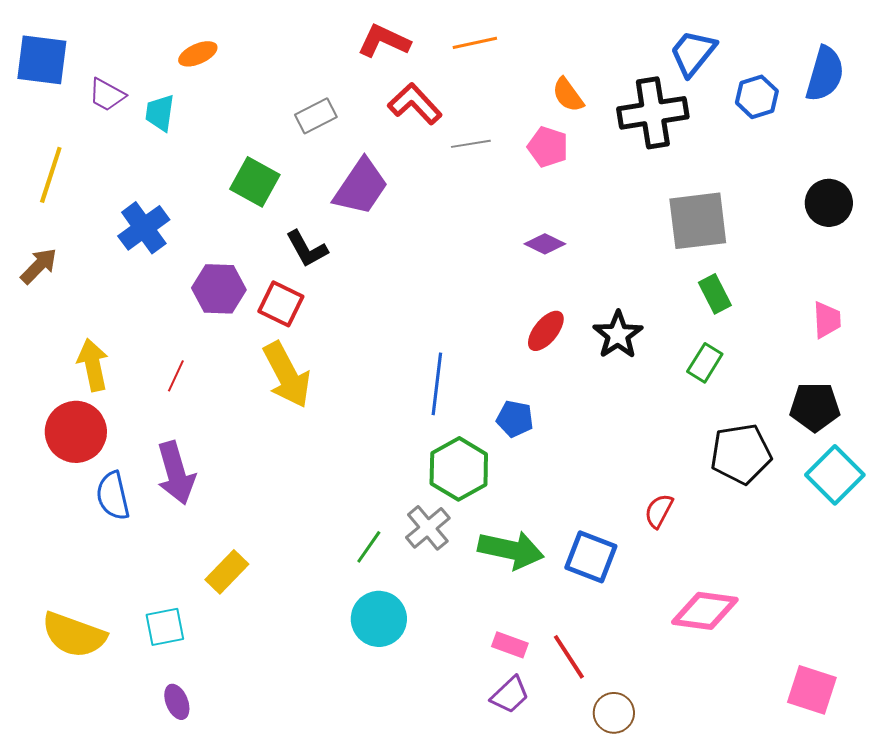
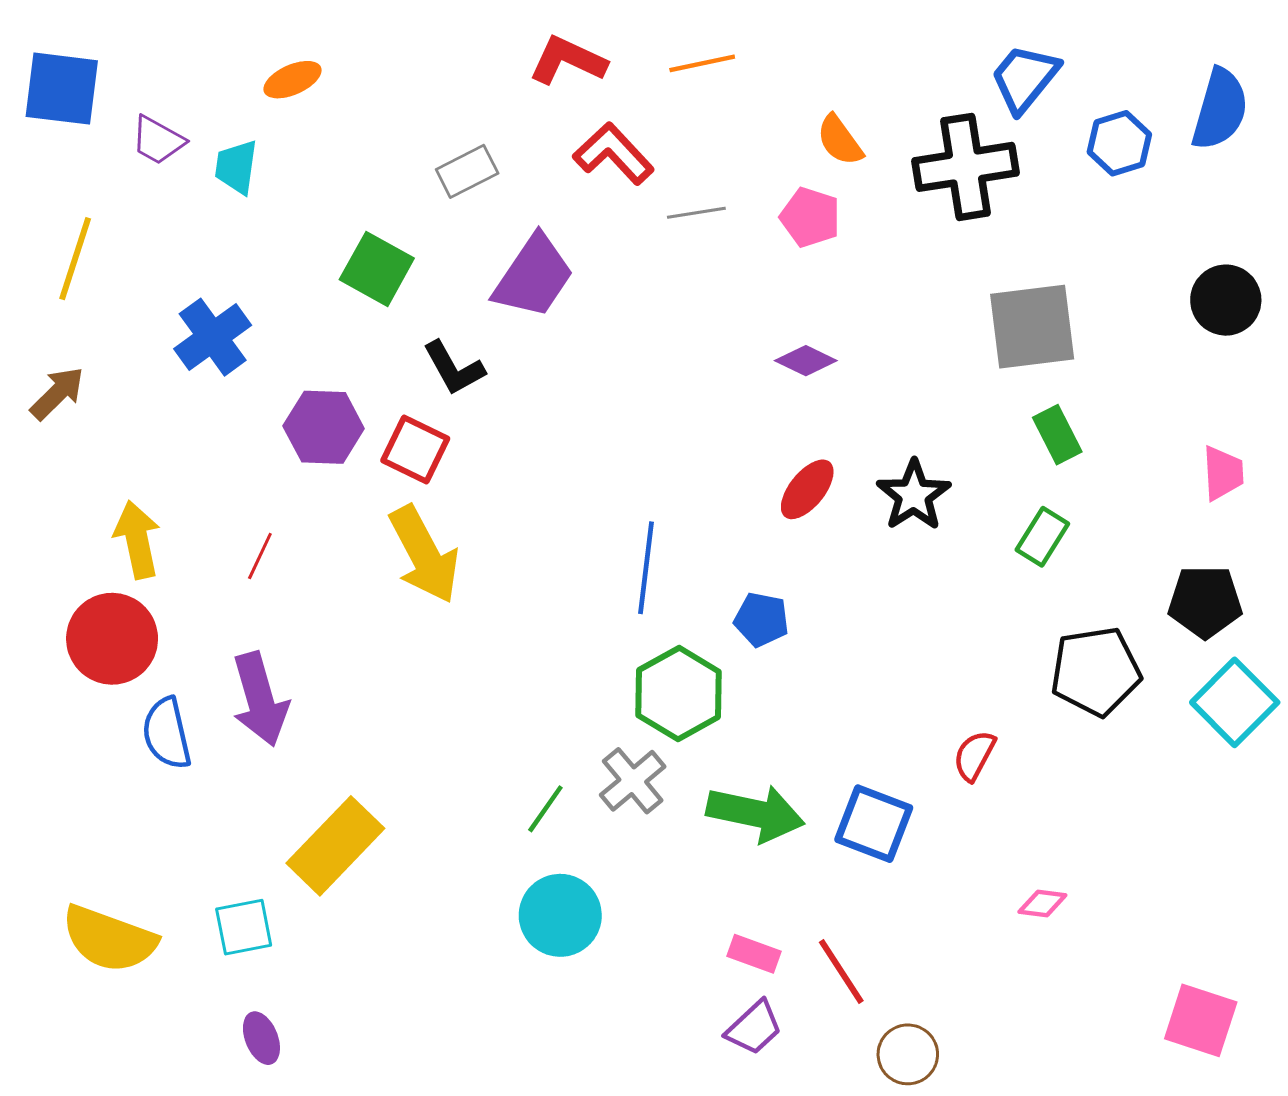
yellow rectangle: (227, 572) -> (335, 846), size x1.5
pink diamond: (705, 611) -> (1042, 904), size x0.5

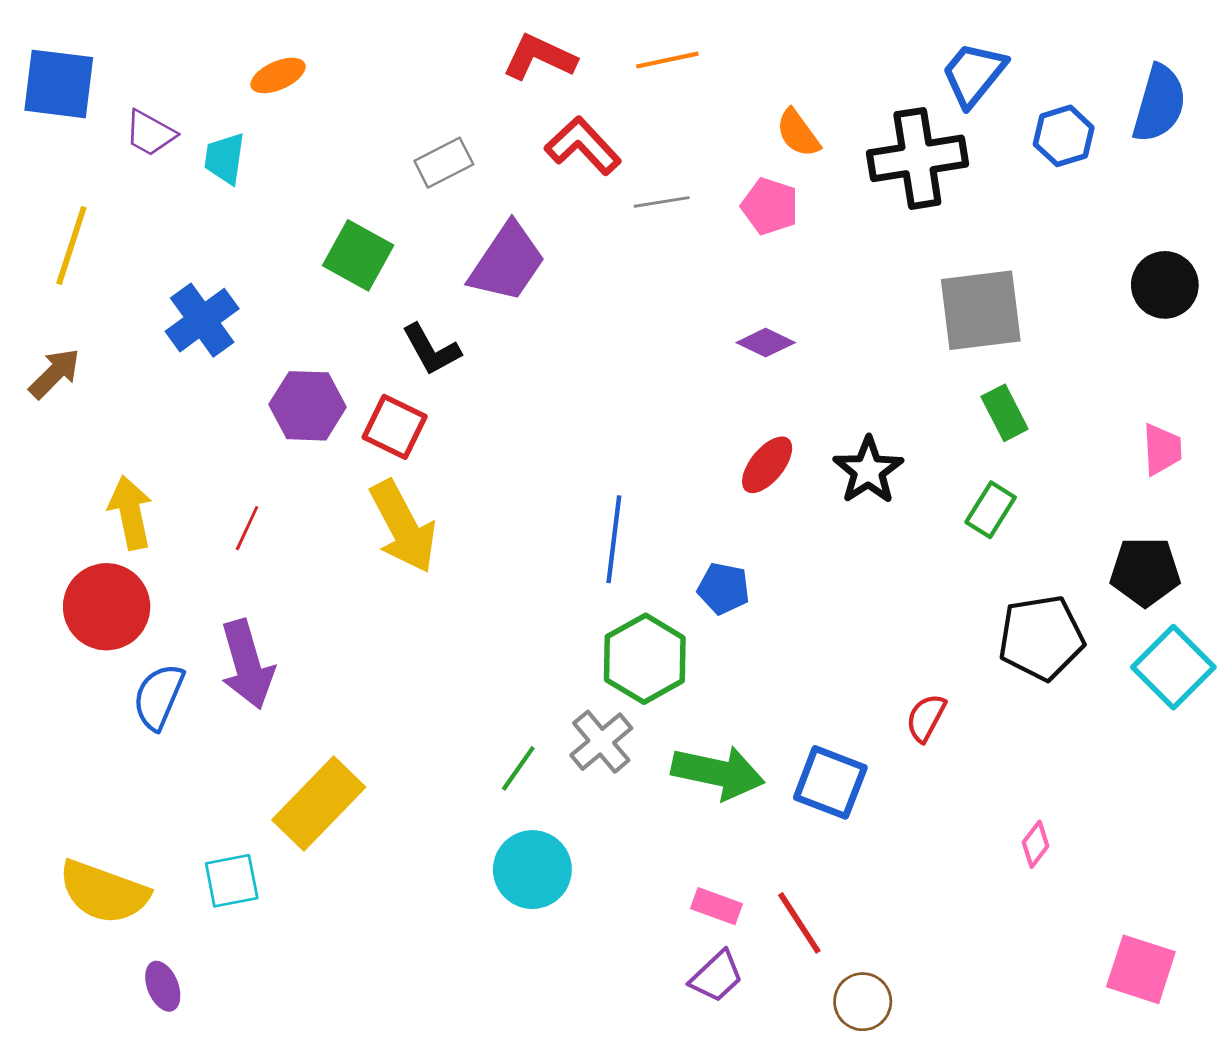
blue semicircle: (167, 733) -> (159, 697), turned 36
pink diamond: (1042, 904) -> (1036, 844), moved, turned -60
purple ellipse: (261, 1038) -> (163, 986), moved

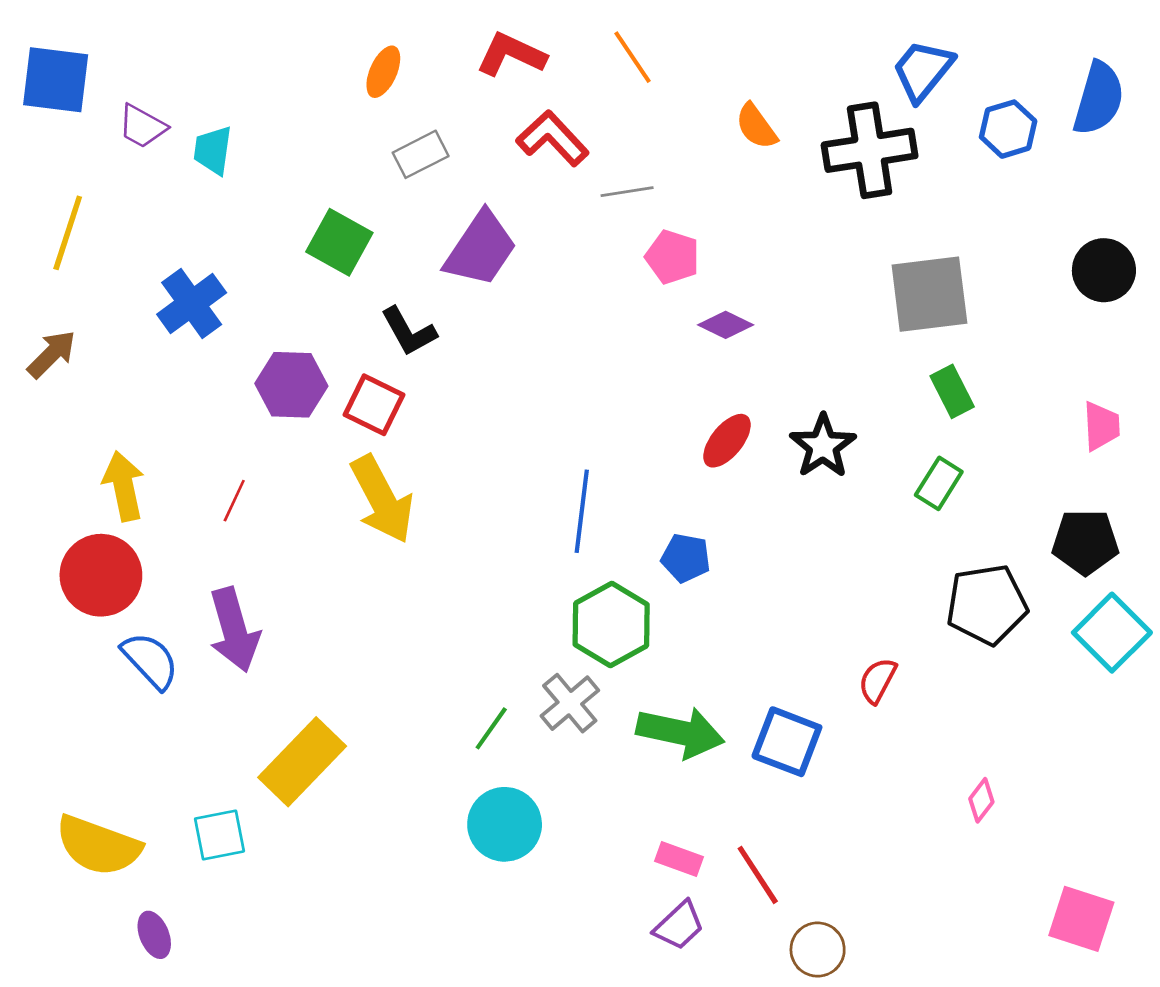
orange line: (667, 60) -> (632, 57), turned 68
orange ellipse: (278, 75) -> (383, 72), moved, turned -42
pink pentagon: (770, 206) -> (672, 257), moved
blue semicircle: (159, 697) -> (150, 660), turned 114

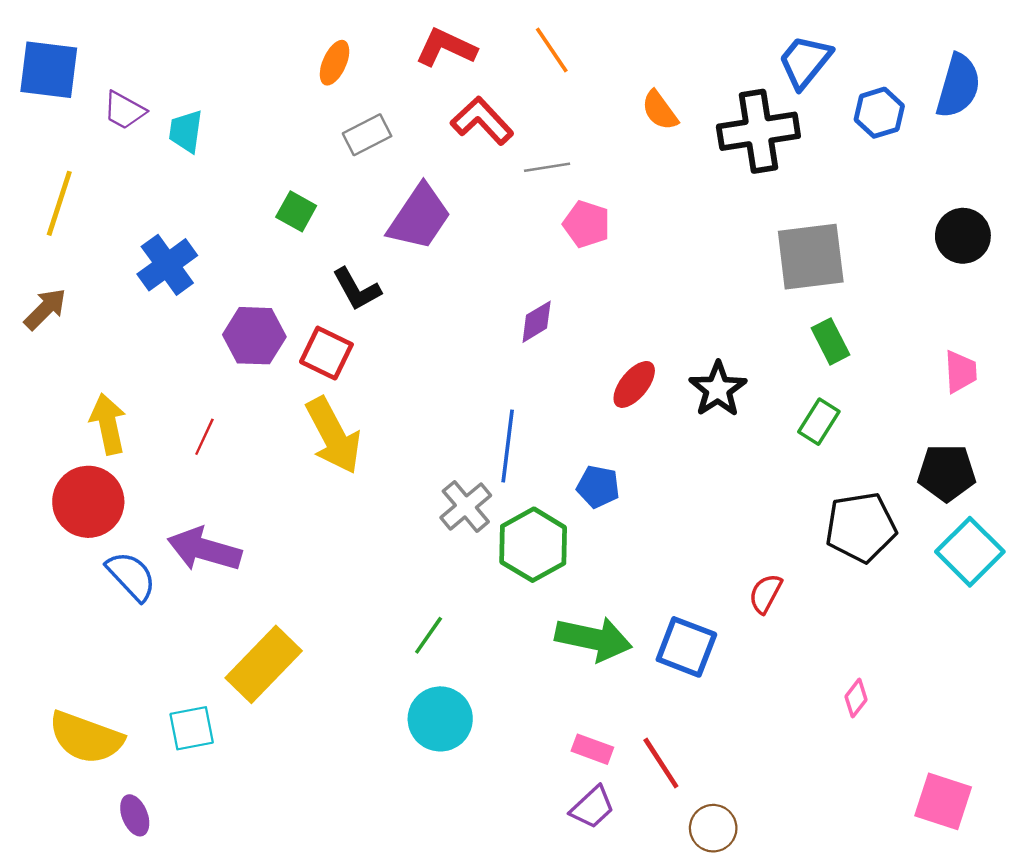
green square: (339, 242) -> (296, 211), size x0.7
purple diamond: (726, 325) -> (537, 322), moved, turned -57
purple arrow: (234, 630) -> (204, 549), turned 122
gray cross: (570, 703) -> (466, 506), moved

